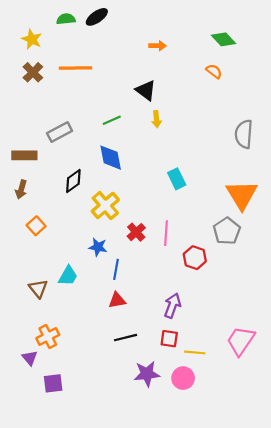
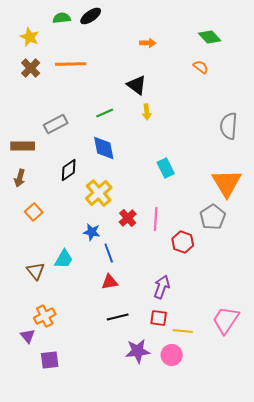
blue line: (116, 269) -> (109, 253), turned -30

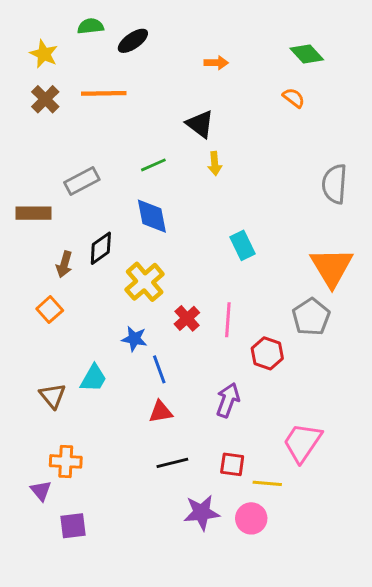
black ellipse: (91, 16) -> (133, 41), moved
brown arrow: (20, 178) -> (64, 264), moved
purple arrow: (162, 287) -> (228, 400), moved
orange cross: (45, 316) -> (66, 461), turned 30
pink trapezoid: (226, 320) -> (302, 442), moved

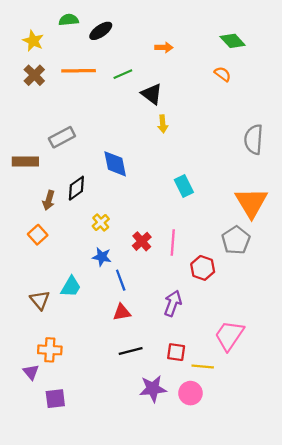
green line: (153, 165) -> (123, 74), moved
yellow cross: (145, 282) -> (101, 222), moved, size x0.6

